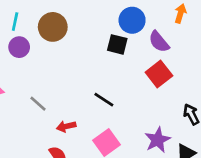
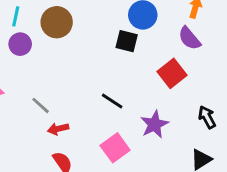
purple semicircle: (159, 42) -> (189, 38), moved
red arrow: (66, 126) -> (58, 129), moved
purple star: (158, 140) -> (154, 124), moved

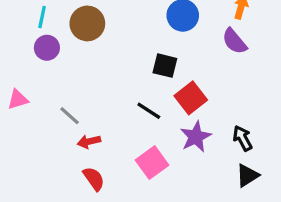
black square: (127, 41) -> (165, 66), moved
red square: (172, 73) -> (191, 98), moved
black arrow: (207, 117) -> (243, 138), moved

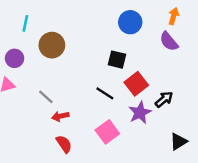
brown circle: (87, 23) -> (52, 45), moved
purple circle: (47, 48) -> (15, 58), moved
black arrow: (243, 138) -> (164, 99), moved, turned 78

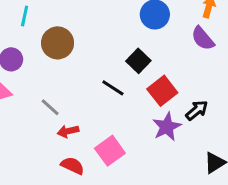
black square: (117, 60) -> (138, 61), turned 30
black line: (105, 93) -> (113, 88), moved
pink square: (107, 132) -> (110, 151), moved
red semicircle: (64, 144) -> (73, 166), turned -30

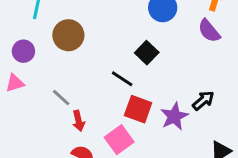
red square: (162, 91) -> (138, 109), moved, turned -32
red arrow: (68, 131) -> (79, 121), turned -90

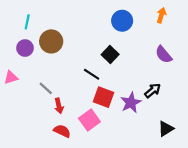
purple semicircle: (209, 31) -> (164, 55), moved
purple circle: (23, 51) -> (25, 48), moved

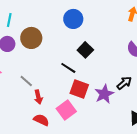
blue circle: (122, 21) -> (73, 19), moved

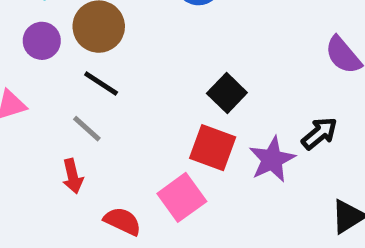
black square: (85, 50) -> (227, 93), moved
black line: (68, 68) -> (101, 84), moved
red arrow: (38, 97) -> (73, 176), moved

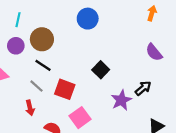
red square: (213, 148) -> (65, 89), moved

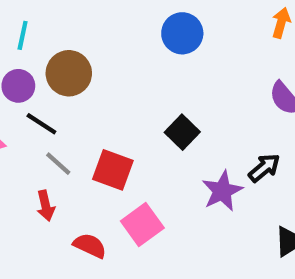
blue circle: (88, 19) -> (182, 33), moved
black line: (43, 65) -> (41, 124), moved

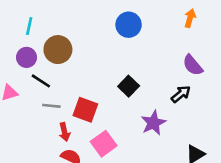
gray line: (58, 164) -> (51, 106), turned -36
black arrow: (264, 168) -> (181, 94), moved
red arrow: (46, 206) -> (64, 132), moved

